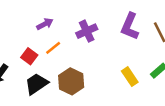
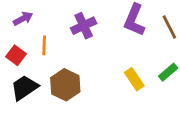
purple arrow: (45, 24) -> (23, 19), moved
orange line: (53, 48) -> (44, 45), turned -49

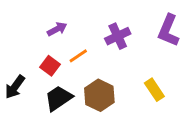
orange line: (44, 45) -> (78, 56), turned 54
yellow rectangle: (134, 79) -> (154, 90), moved

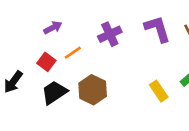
purple L-shape: (168, 30) -> (157, 29), turned 140
yellow rectangle: (154, 90) -> (159, 91), moved

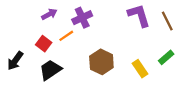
purple cross: (110, 34) -> (82, 18), moved
brown hexagon: (93, 90) -> (101, 62), moved

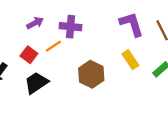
purple cross: (82, 18) -> (70, 27), turned 30
yellow rectangle: (140, 69) -> (130, 60), moved

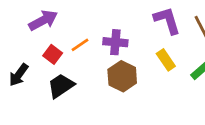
purple arrow: (35, 23) -> (43, 20), moved, size x1.5
purple cross: (70, 27) -> (115, 42), moved

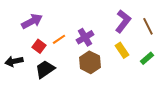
purple L-shape: (167, 20) -> (123, 21), turned 55
purple cross: (115, 42) -> (85, 37), turned -36
black arrow: (19, 75) -> (14, 61), turned 42

